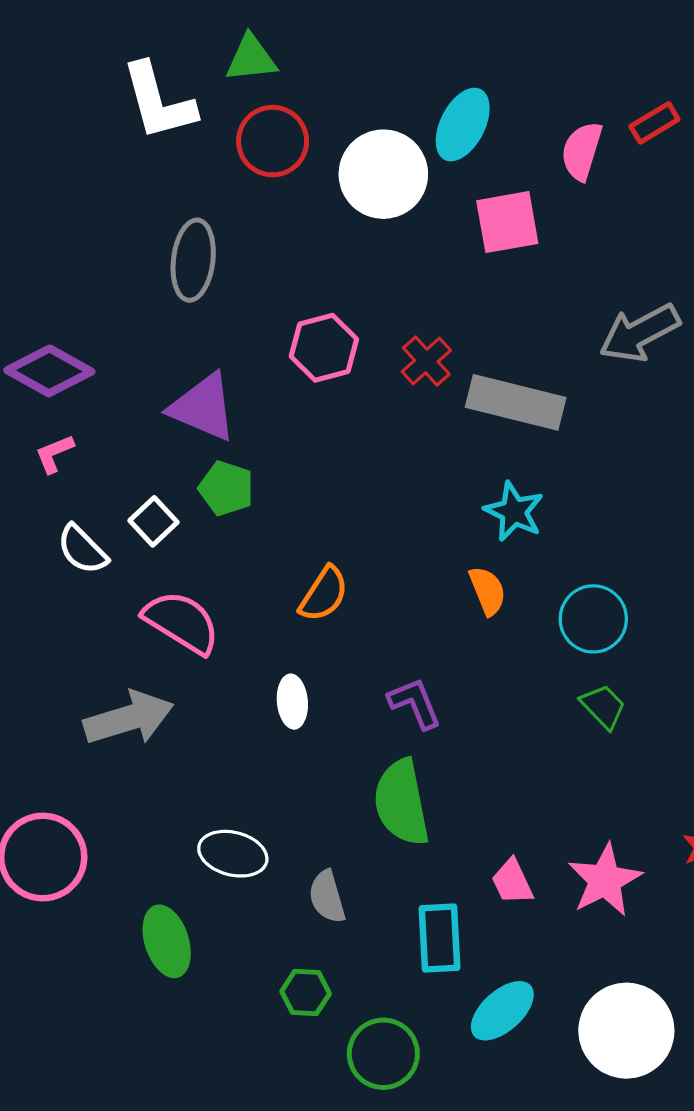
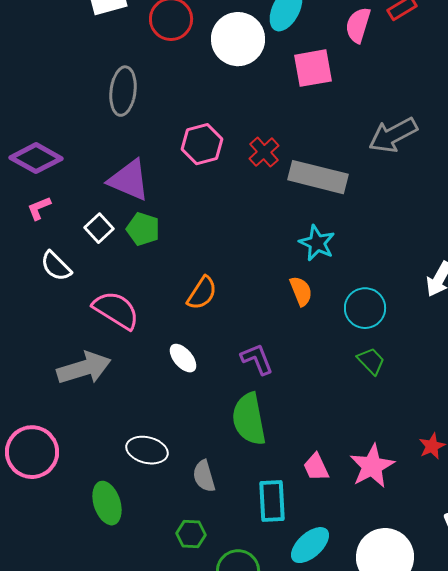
white square: (154, 521) -> (99, 228), moved
white ellipse: (292, 702) -> (183, 358), turned -36

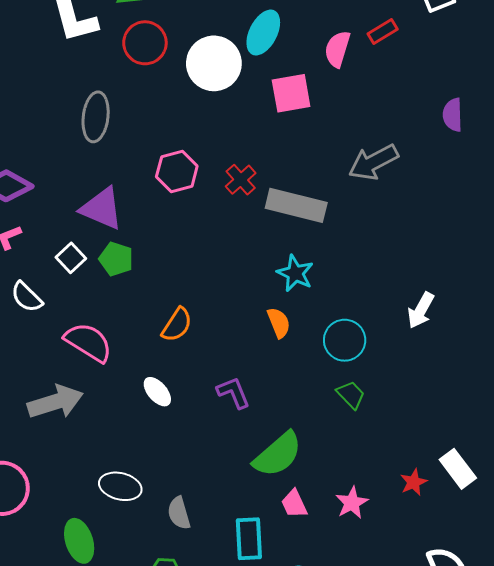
green semicircle: (249, 419) -> (278, 454), moved, turned -120
pink star: (372, 466) -> (352, 503), size x0.7

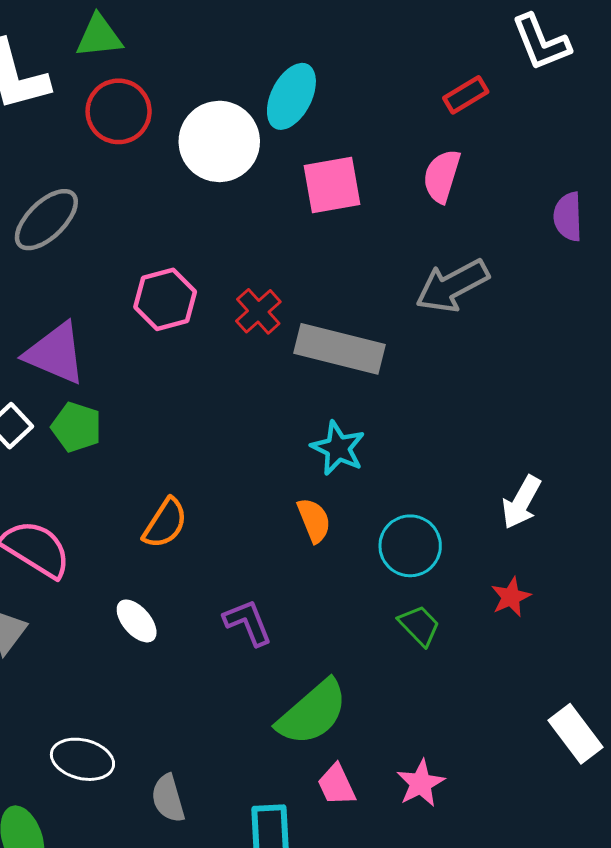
pink semicircle: (337, 49) -> (442, 176), moved
gray ellipse: (96, 117) -> (46, 220), turned 39
red star: (414, 482) -> (511, 597), moved

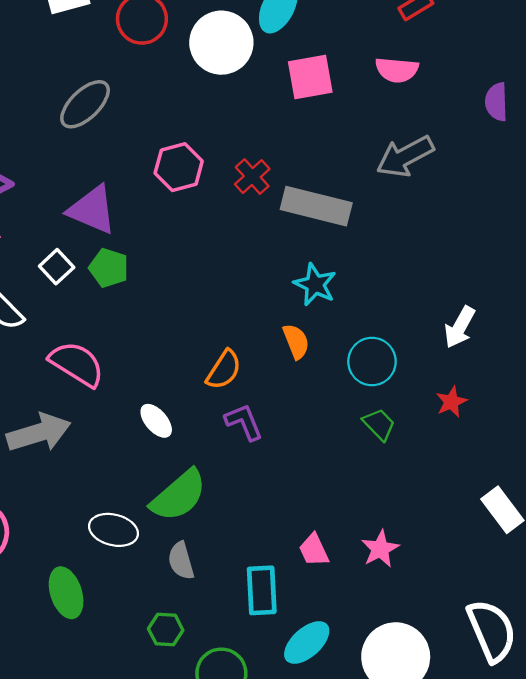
pink semicircle: (442, 176) -> (397, 70), turned -102
orange semicircle: (165, 523) -> (224, 370), moved
green semicircle: (312, 713) -> (179, 496), moved

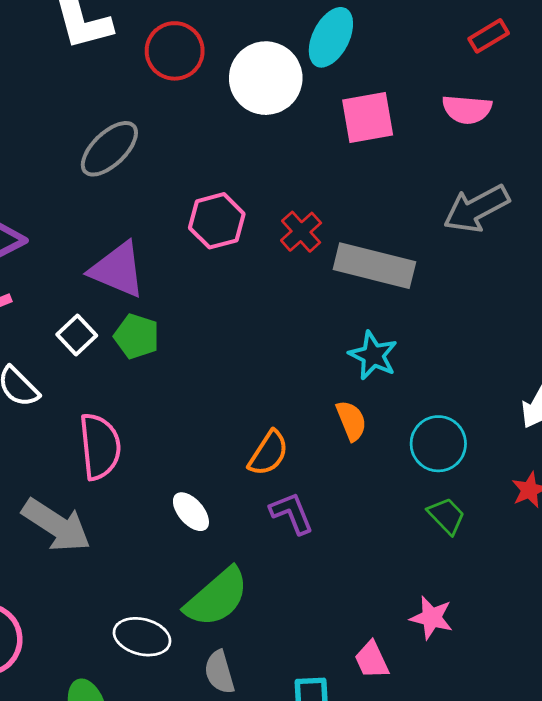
pink semicircle: (77, 364) -> (100, 446), turned 52
gray arrow: (39, 433) -> (56, 525), turned 50
pink star: (380, 549) -> (432, 618), moved, turned -30

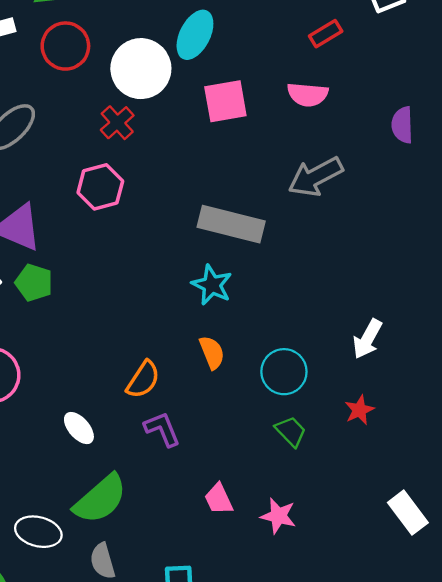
red cross: (301, 232) -> (117, 123), moved
cyan star: (373, 355) -> (212, 285), moved
pink trapezoid: (372, 660) -> (219, 499), moved

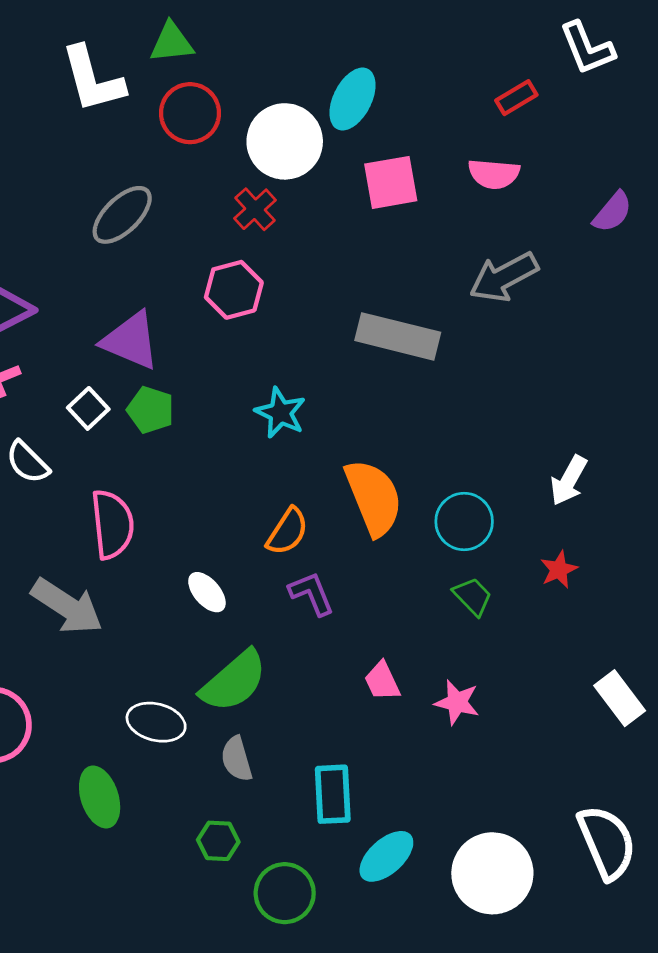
purple semicircle: (402, 125) -> (612, 212), turned -138
cyan star: (212, 285) -> (280, 413), moved
orange semicircle: (212, 353) -> (374, 497), size x1.8

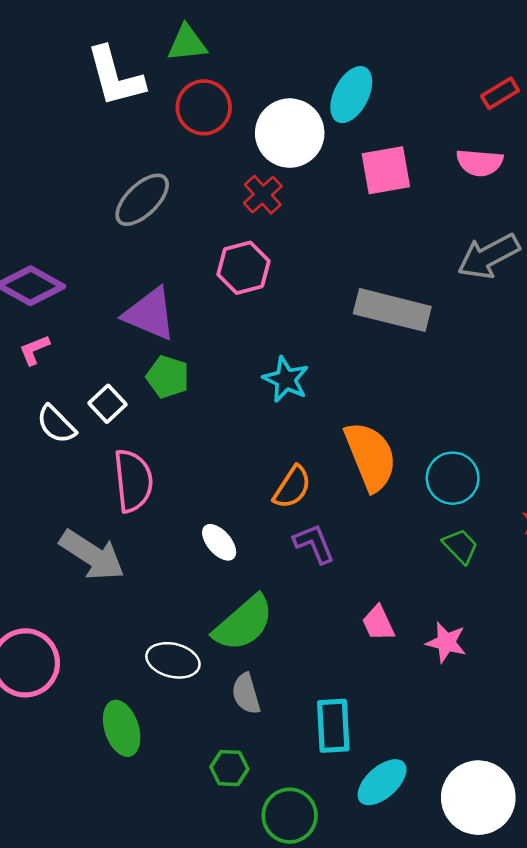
white square: (88, 408) -> (107, 404), moved

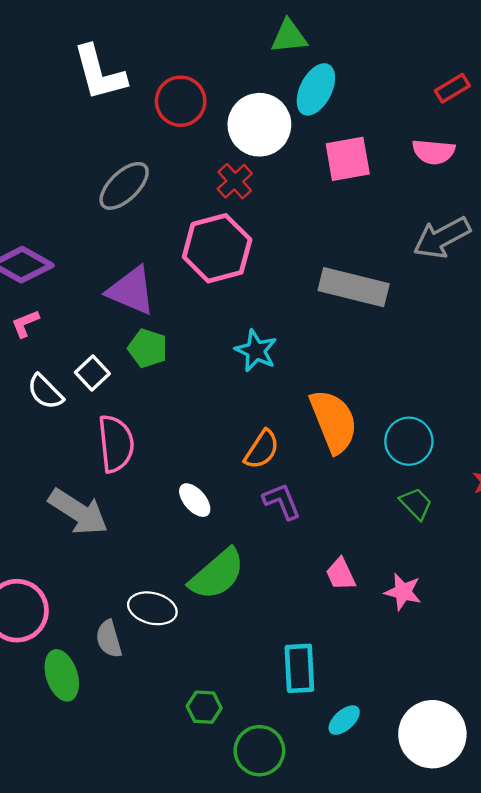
green triangle: (187, 43) -> (289, 36), moved
pink hexagon: (243, 268) -> (217, 248), size x1.4
gray semicircle: (246, 694) -> (109, 639), moved
green ellipse: (122, 728) -> (62, 675), moved
cyan ellipse: (382, 782) -> (344, 720), size x0.7

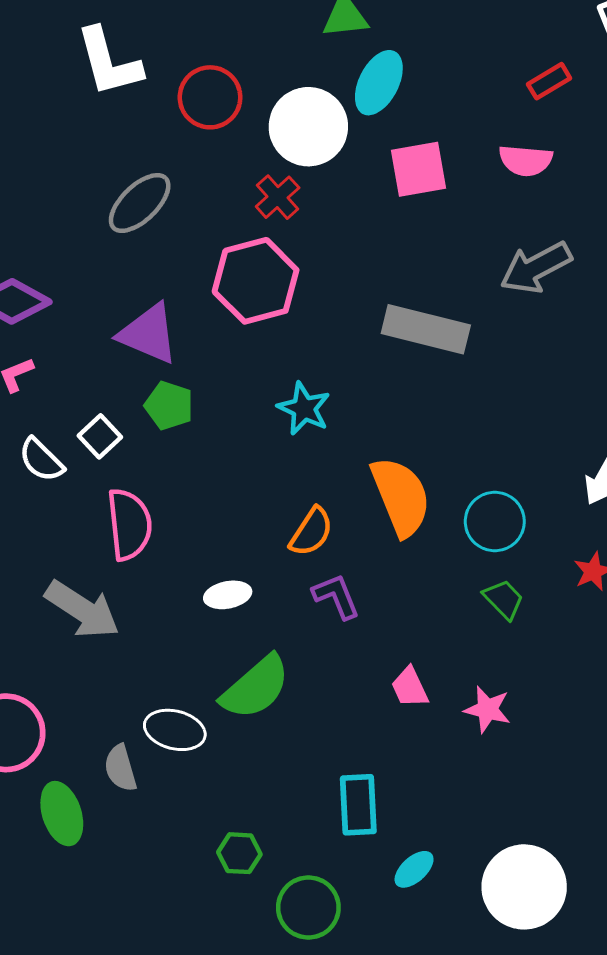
white ellipse: (195, 500) -> (228, 595), turned -60

